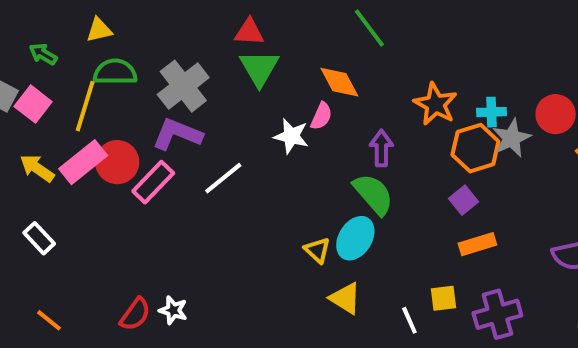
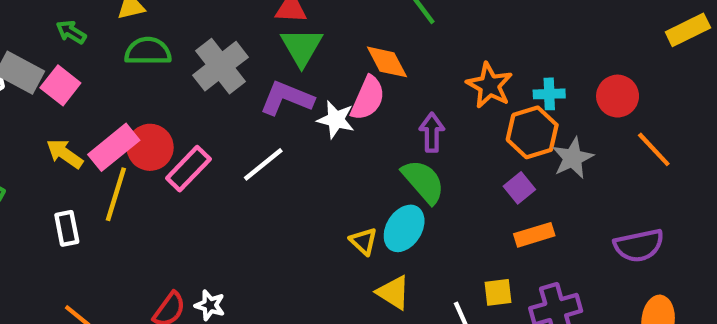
yellow line: (85, 106) -> (116, 194), moved
pink semicircle: (321, 116) -> (368, 98), size x1.5
purple L-shape: (177, 134) -> (287, 98), moved
gray star: (511, 138) -> (573, 158), moved
white rectangle: (39, 238) -> (67, 228), turned 32

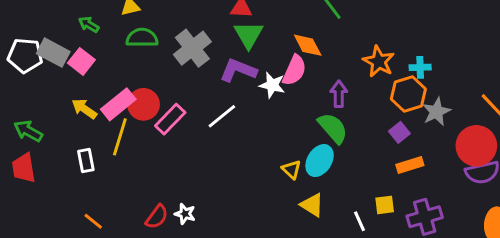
red circle: (618, 96) -> (476, 146), moved, size x1.4

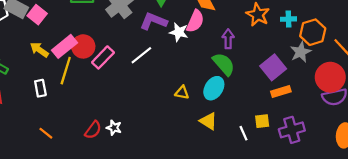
orange hexagon: (408, 94) -> (313, 32), moved
purple square: (399, 132) -> (273, 67), size x1.6
yellow triangle: (291, 169) -> (182, 93), moved, turned -32

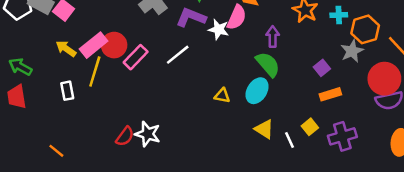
purple square: (273, 67) -> (322, 68), size x0.6
yellow triangle: (208, 121) -> (264, 129), moved
yellow square: (262, 121) -> (310, 127), turned -32
white star: (114, 128) -> (148, 134), size x1.5
orange line: (46, 133) -> (56, 151), moved

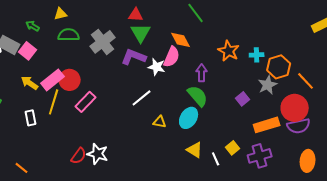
white line: (178, 55) -> (142, 98), moved
pink rectangle: (136, 57) -> (86, 102), moved
orange rectangle: (330, 94) -> (267, 125), moved, size x1.4

